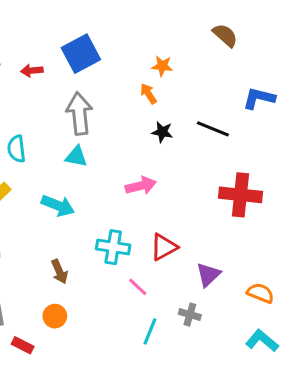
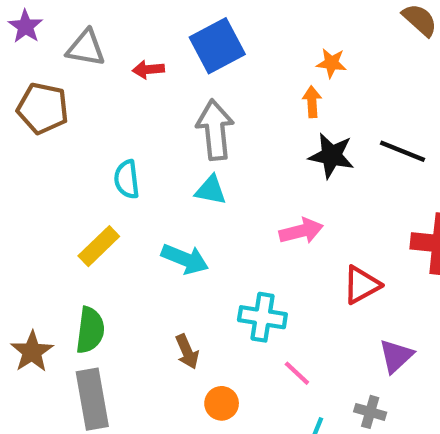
orange arrow: (148, 94) -> (312, 102), turned 30
black star: (162, 132) -> (331, 156), size x1.5
red triangle: (164, 247) -> (362, 285), moved
orange circle: (55, 316) -> (222, 403), moved

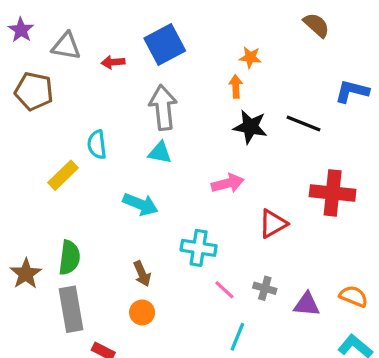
yellow rectangle: (99, 246) -> (63, 175), moved
purple triangle: (396, 356) -> (307, 304), moved, turned 48
orange circle: (222, 403) -> (142, 312), moved
gray cross: (370, 412) -> (265, 288), moved

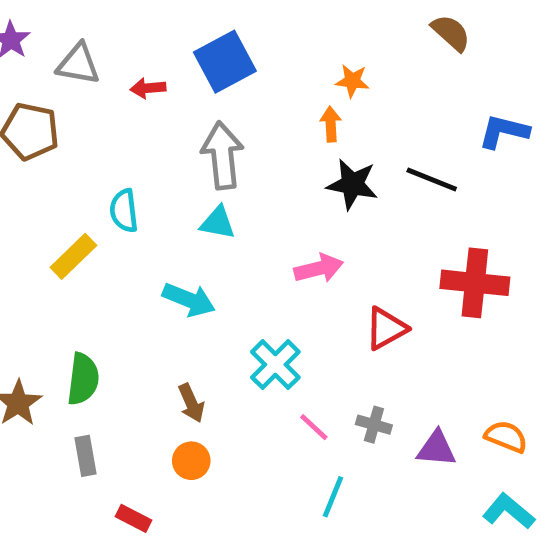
cyan cross: (199, 248) -> (275, 365), turned 36
gray rectangle: (71, 309) -> (85, 456), size x0.6

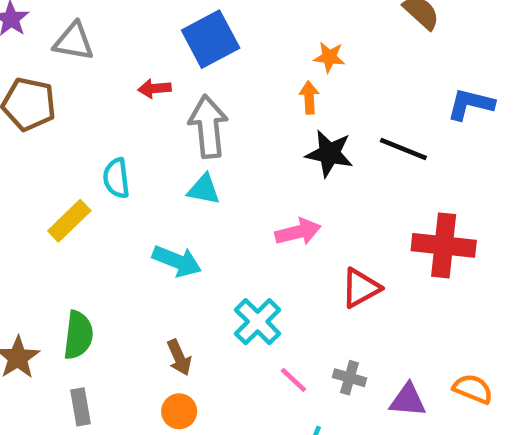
red arrow: (148, 88) -> (154, 88), moved

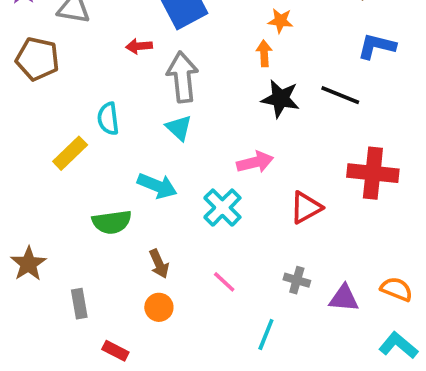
blue L-shape: (471, 104) -> (377, 46), moved
cyan triangle: (204, 189) -> (179, 128), turned 32
cyan cross: (258, 322) -> (222, 208), moved
green semicircle: (78, 335) -> (112, 222), moved, turned 75
pink line: (293, 380) -> (224, 282), moved

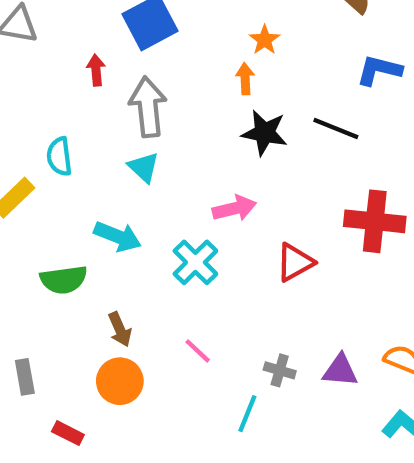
orange star: (280, 21) -> (265, 40), turned 30
red arrow: (139, 46) -> (96, 70), turned 90
gray cross: (297, 280) -> (280, 370), moved
orange circle: (159, 307) -> (120, 381), size x1.4

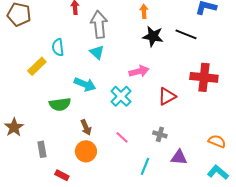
gray cross: (280, 370) -> (160, 134), moved
purple triangle: (340, 370) -> (179, 157), moved

